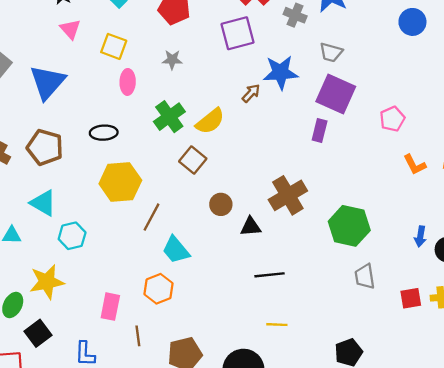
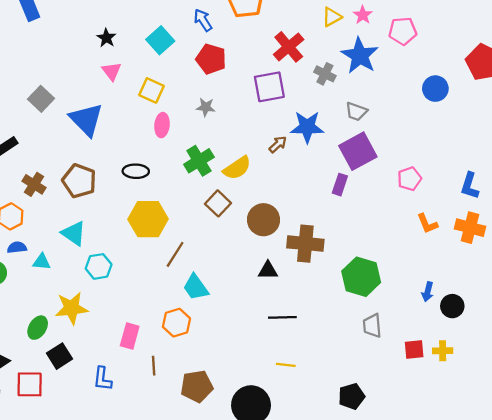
blue triangle: (48, 82) -> (86, 120), turned -30
purple square: (336, 94) -> (358, 151), turned 33
brown cross: (288, 195) -> (305, 244), turned 32
brown circle: (221, 204) -> (264, 220), moved, size x1.5

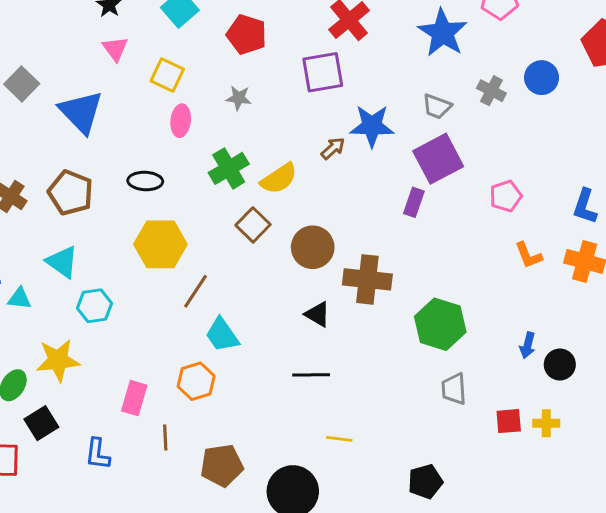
gray cross: (325, 74) -> (491, 91), moved
black triangle: (268, 271) -> (318, 314), turned 30
black line: (282, 317) -> (311, 375), moved

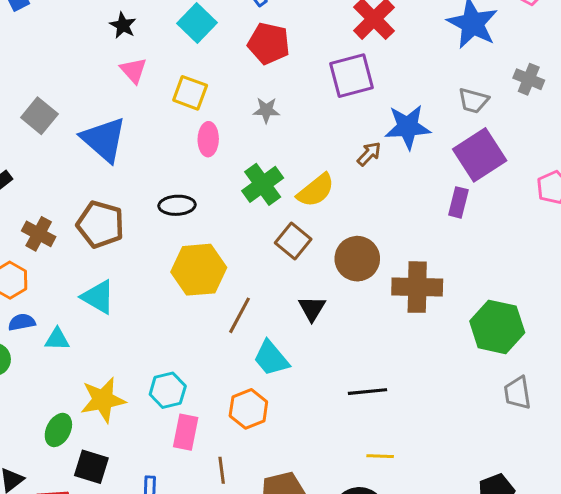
cyan hexagon: (95, 306) -> (168, 390), moved
black triangle: (318, 314) -> (312, 308), moved, turned 36
black square: (41, 423) -> (91, 467), turned -36
yellow line: (339, 439) -> (380, 456), moved

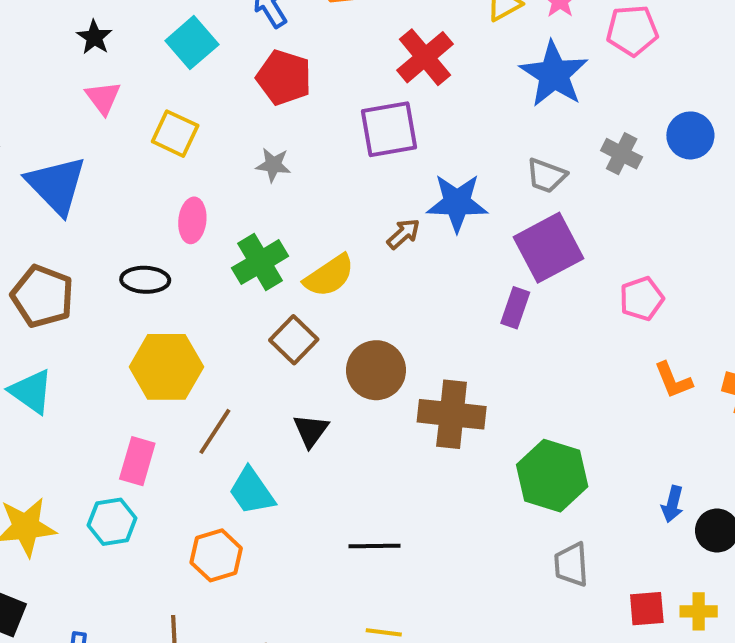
pink ellipse: (208, 139) -> (192, 220), moved
pink rectangle: (186, 432) -> (137, 461), moved

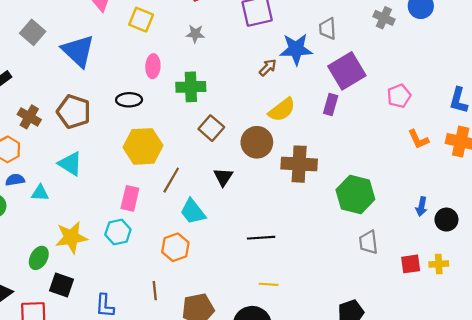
gray trapezoid: (546, 176) -> (328, 29), moved, turned 70
green cross: (260, 262) -> (191, 87), turned 32
yellow semicircle: (329, 276) -> (282, 110), moved

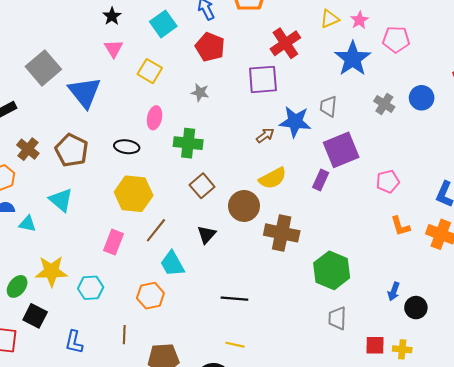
gray square: (33, 32) -> (43, 68), size x1.4
cyan hexagon: (118, 232) -> (91, 288), moved

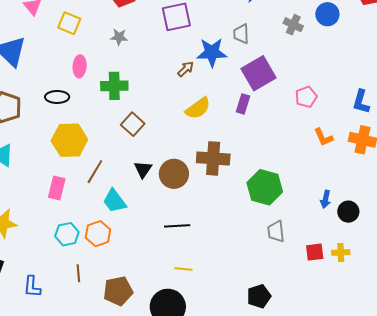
brown circle: (244, 206) -> (174, 174), moved
cyan hexagon: (91, 288) -> (67, 234), moved

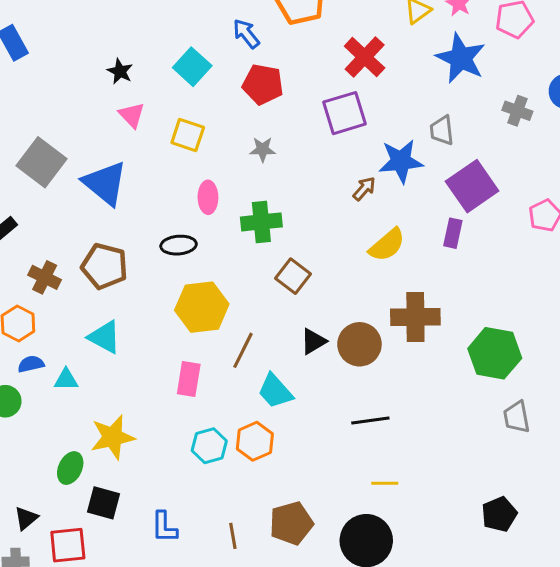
black triangle: (143, 169) -> (313, 341), turned 30
brown line: (78, 273) -> (233, 536), moved

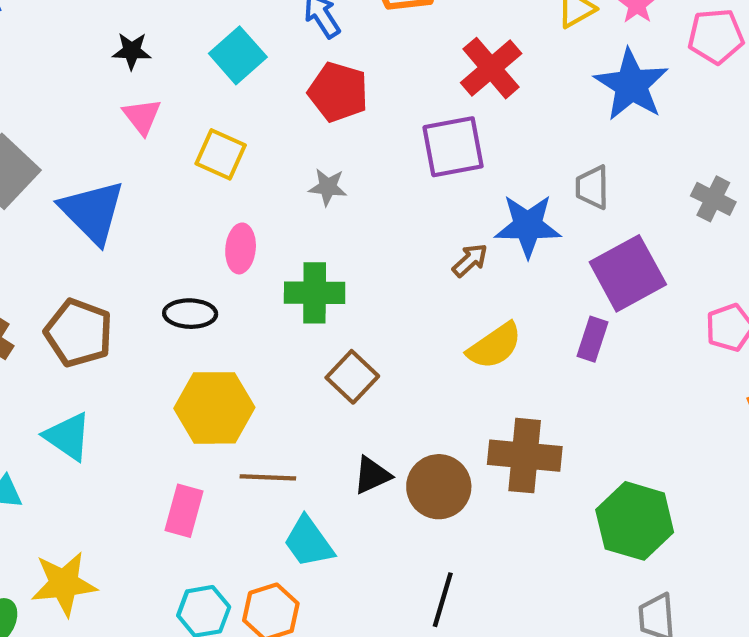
black star: (120, 71) -> (132, 51), turned -30
gray cross: (517, 111) -> (713, 199), moved
brown line: (243, 350) -> (268, 477), turned 60
black line: (370, 421) -> (443, 600), turned -72

